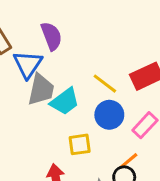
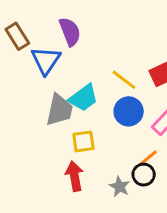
gray trapezoid: (41, 90) -> (59, 110), moved
yellow square: (80, 144) -> (83, 141), moved

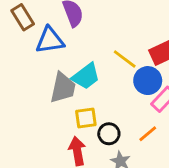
blue triangle: (46, 60) -> (50, 40), turned 48
blue circle: (129, 111) -> (148, 81), moved
black circle: (144, 175) -> (109, 134), moved

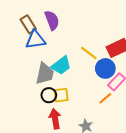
brown rectangle: (23, 17) -> (28, 24), moved
black circle: (109, 134) -> (49, 95), moved
orange line: (148, 134) -> (105, 98), moved

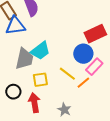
yellow line: (89, 53) -> (67, 74), moved
black circle: (49, 95) -> (13, 92), moved

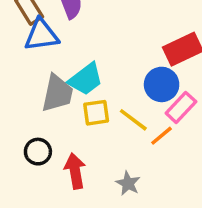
yellow square: (40, 80) -> (96, 113), moved

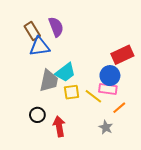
pink rectangle: (181, 107) -> (108, 89), moved, turned 54
orange line: (162, 136) -> (119, 108), moved
gray star: (128, 183) -> (106, 127), moved

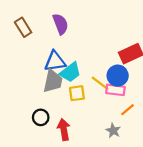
brown rectangle: (32, 31) -> (23, 27), moved
blue triangle: (39, 47) -> (55, 61), moved
yellow line: (93, 96) -> (100, 83), moved

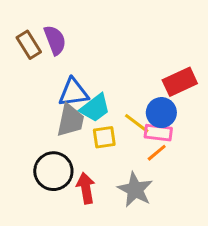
purple semicircle: (60, 24) -> (55, 40), moved
orange line: (128, 110) -> (157, 153), moved
black circle: (41, 117) -> (53, 171), size x1.6
gray star: (113, 131) -> (135, 190), moved, size x1.6

